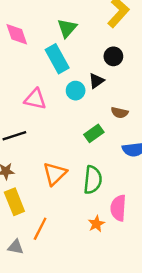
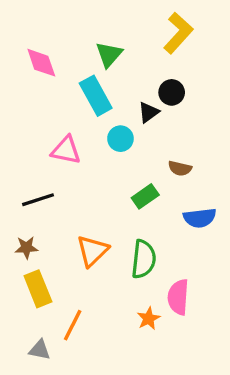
black triangle: (96, 81) -> (149, 112), moved

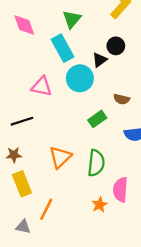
cyan circle: (120, 139) -> (80, 78), size x1.5

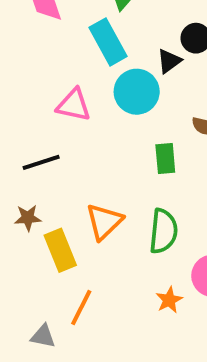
green rectangle: (97, 119) -> (165, 159), turned -60
yellow rectangle: (22, 184) -> (60, 250), moved

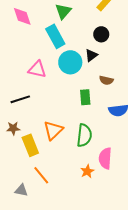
black triangle: (169, 61) -> (91, 55), moved
orange line: (81, 308) -> (41, 175), turned -66

